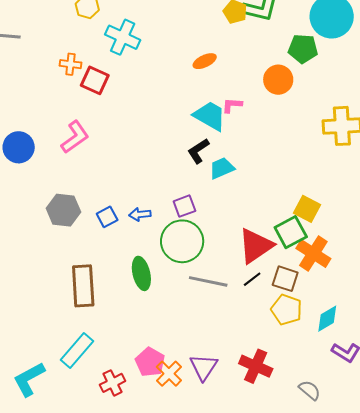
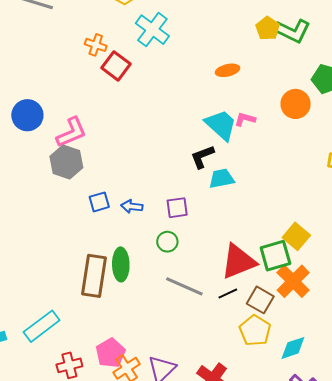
pink L-shape: (75, 137) -> (71, 132), moved
gray hexagon: (63, 210) -> (66, 162), moved
green circle: (182, 241) -> (167, 242), size x0.5
brown rectangle: (83, 286) -> (94, 276), moved

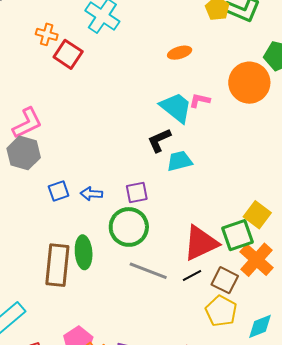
orange circle: (296, 104) -> (249, 83), size x1.4
green circle: (167, 242) -> (129, 227), size x1.8

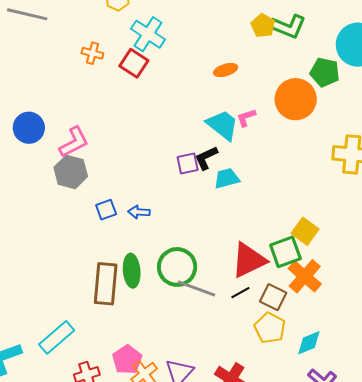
red square: (68, 54) -> (134, 63), moved
pink L-shape: (200, 100) -> (246, 118), turned -30
purple square: (137, 193) -> (188, 163), moved
green circle: (129, 227) -> (177, 267), moved

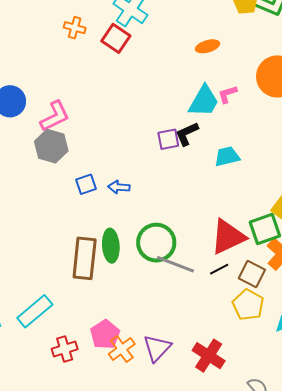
cyan trapezoid: (223, 125) -> (204, 101), turned 81
cyan trapezoid: (227, 178) -> (227, 156), moved

